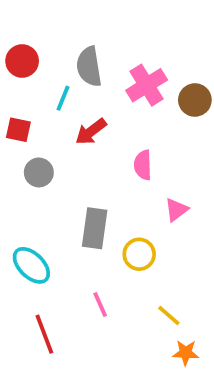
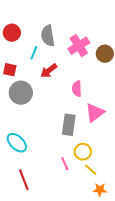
gray circle: (39, 172) -> (21, 93), size x1.5
pink triangle: (176, 210) -> (95, 113), size x1.5
gray rectangle: (95, 228) -> (69, 125), moved
yellow circle: (139, 254) -> (83, 152), moved
pink line: (100, 304) -> (65, 164), moved

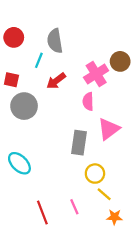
pink cross: (79, 46) -> (96, 74), moved
pink line: (65, 164) -> (74, 207), moved
red line: (24, 180) -> (42, 212), moved

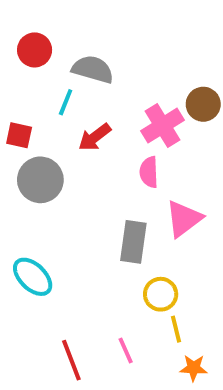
red circle: (14, 37) -> (35, 50), moved
gray semicircle: (55, 41) -> (93, 69), turned 115
yellow line: (104, 194) -> (176, 329), turned 35

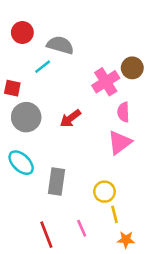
cyan line: (66, 102) -> (43, 67), turned 30
red arrow: (95, 137) -> (70, 118), moved
pink semicircle: (149, 172) -> (123, 112), moved
gray rectangle: (133, 242) -> (56, 182), moved
cyan ellipse: (33, 277) -> (21, 163), moved

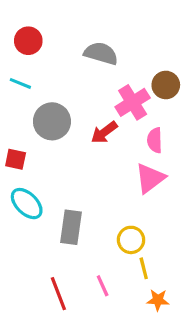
gray semicircle: (60, 45) -> (101, 53), moved
cyan line: (43, 67) -> (20, 83), moved, turned 60
red square: (12, 88) -> (16, 159), moved
gray circle: (26, 117) -> (52, 121), moved
red arrow: (70, 118) -> (104, 132), moved

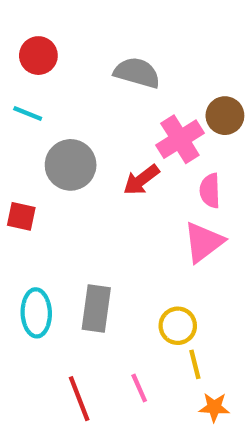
cyan ellipse: (27, 204) -> (36, 313), moved, turned 44

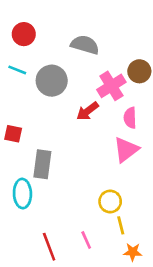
gray circle: (71, 165) -> (52, 81), moved
gray rectangle: (96, 309) -> (42, 164), moved

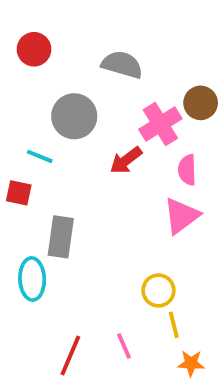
cyan line: (17, 70) -> (40, 156), moved
red line: (49, 247) -> (70, 356), turned 44

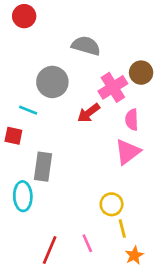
red circle: (34, 49) -> (24, 16), moved
orange star: (191, 363) -> (134, 255), turned -30

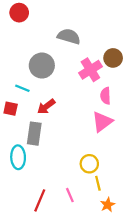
red arrow: (89, 113) -> (46, 107), moved

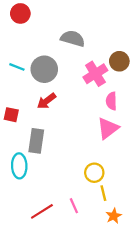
cyan line: (22, 88) -> (17, 67), moved
red arrow: (46, 107) -> (47, 101), moved
red line: (40, 200) -> (42, 211), turned 35

